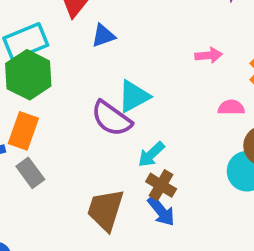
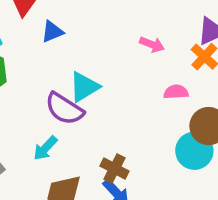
pink arrow: (209, 55) -> (152, 44), turned 30
cyan arrow: (151, 154) -> (45, 148), moved

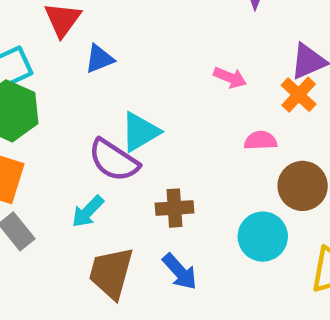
cyan circle: (194, 151) -> (263, 237), moved
brown cross: (115, 169) -> (174, 208), moved, turned -32

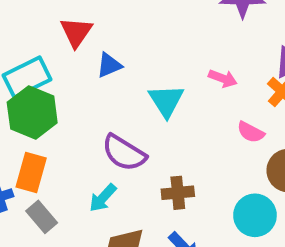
cyan triangle: (140, 132) -> (166, 101), moved, turned -30
pink semicircle: (260, 140) -> (251, 132), turned -148

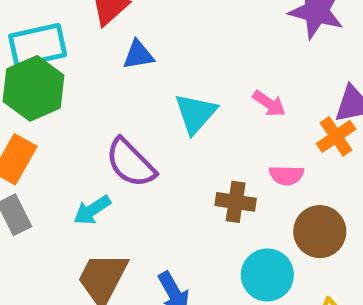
pink semicircle: (251, 132) -> (286, 175), turned -40
brown cross: (178, 193) -> (236, 202), moved

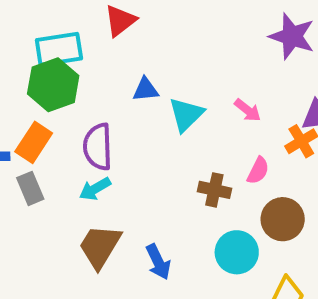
blue triangle: (138, 55) -> (146, 90), moved
purple semicircle: (130, 163) -> (98, 147), moved, turned 39
pink semicircle: (286, 175) -> (258, 171), turned -68

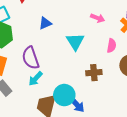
cyan triangle: (186, 114) -> (75, 42), moved
brown cross: (214, 190) -> (94, 73), moved
cyan circle: (237, 252) -> (64, 95), moved

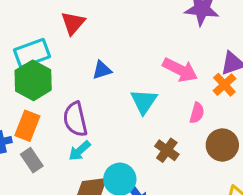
pink arrow: (97, 18) -> (180, 70), size x1.6
brown cross: (94, 73) -> (167, 150), turned 35

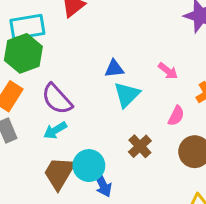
blue triangle: (102, 70) -> (114, 69), moved
pink arrow: (180, 70) -> (168, 71), size x0.6
purple semicircle: (75, 119) -> (57, 99), turned -40

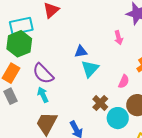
pink arrow: (168, 71) -> (119, 38), moved, turned 40
cyan arrow: (55, 130) -> (43, 95), turned 98
cyan circle: (89, 166) -> (118, 118), moved

